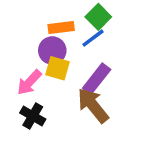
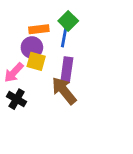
blue line: (93, 38) -> (64, 38), turned -42
purple rectangle: (97, 79) -> (67, 70), turned -30

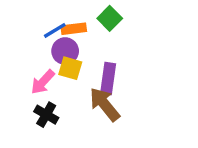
blue line: (64, 38) -> (55, 30), moved, turned 48

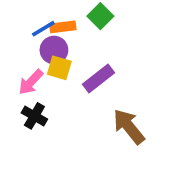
purple rectangle: (108, 79) -> (98, 79), turned 44
brown arrow: (105, 104) -> (129, 127), moved

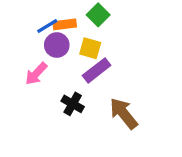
yellow square: (59, 68) -> (90, 48), moved
black cross: (34, 116) -> (73, 104), moved

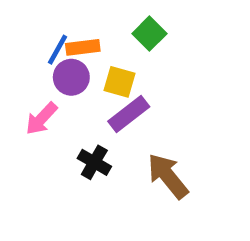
green square: (98, 15) -> (149, 34), moved
blue line: (47, 26) -> (58, 50), turned -30

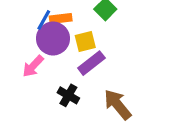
purple circle: (71, 77) -> (53, 38), size x1.4
yellow square: (120, 82) -> (85, 42), turned -30

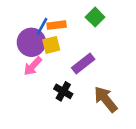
purple circle: (53, 38) -> (31, 42), moved
yellow square: (85, 42) -> (51, 45), moved

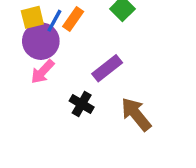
orange rectangle: (57, 25) -> (73, 19), turned -48
yellow square: (51, 45) -> (32, 17), moved

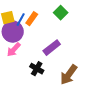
brown arrow: (136, 114) -> (69, 75), turned -105

